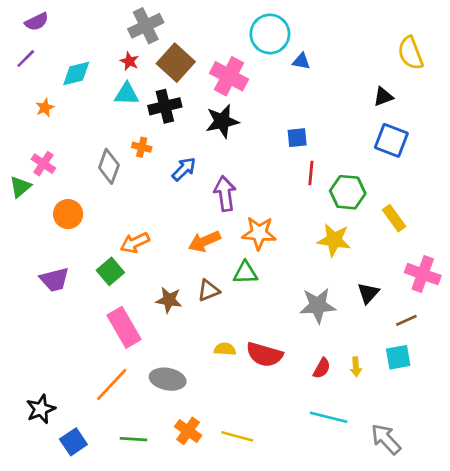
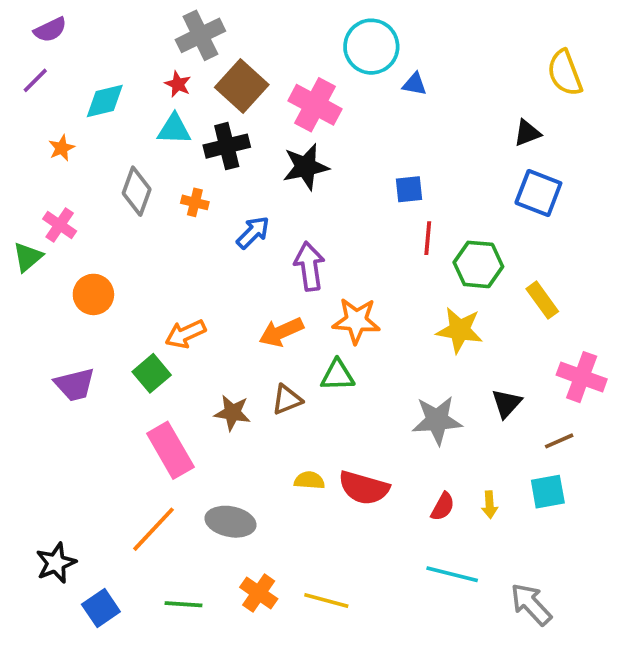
gray diamond: (109, 166) -> (137, 191), moved

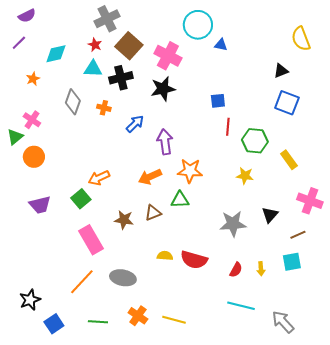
orange circle: (93, 294) -> (34, 157), moved
yellow star: (460, 330) -> (245, 176), size x0.7

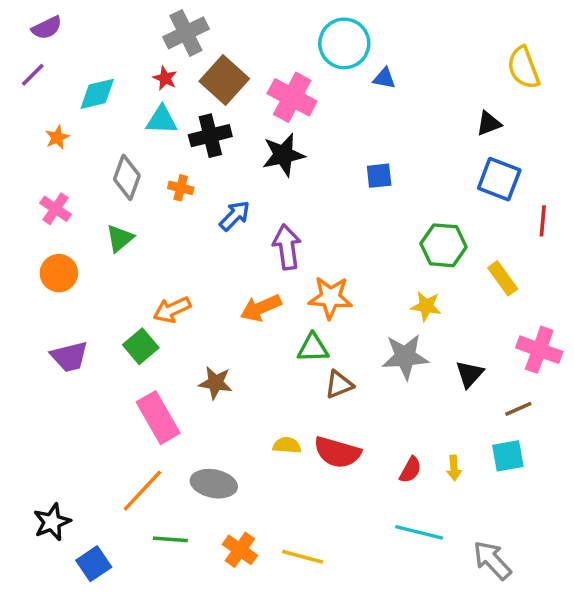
red line: (228, 127) -> (543, 221), moved
green triangle: (15, 137) -> (120, 238), moved
brown triangle: (153, 213) -> (339, 384), moved
gray star: (233, 224) -> (405, 357), moved
green line: (98, 322) -> (170, 539), moved

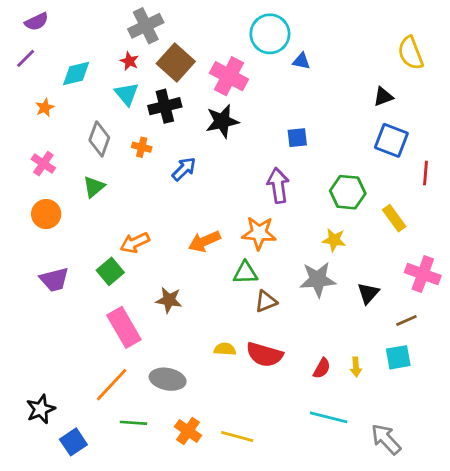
cyan triangle: (162, 120) -> (127, 94), turned 48
purple arrow: (287, 247) -> (278, 185), moved

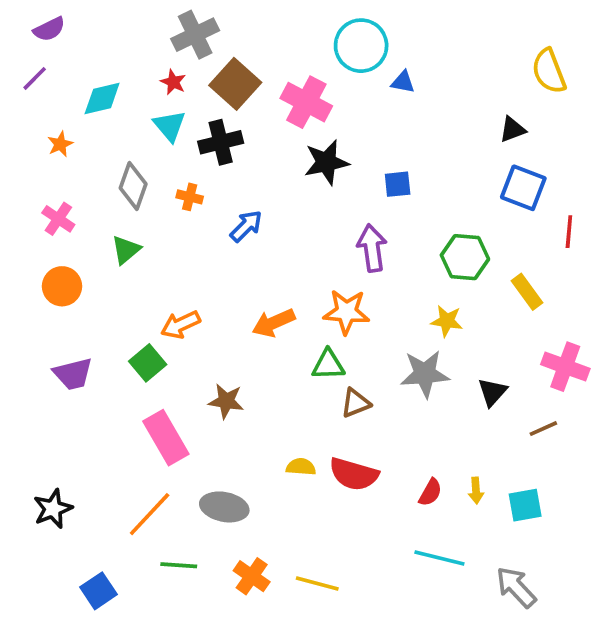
black star: (222, 121) -> (326, 162), moved
cyan square: (398, 357) -> (525, 505), moved
black star: (41, 409) -> (53, 509), moved

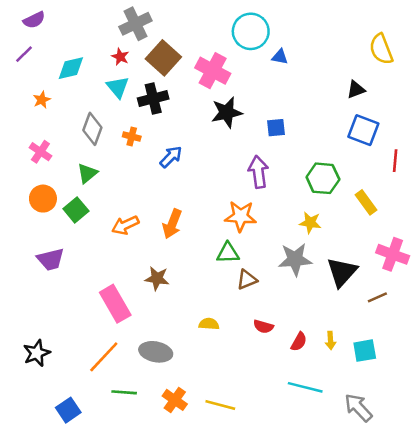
orange arrow: (274, 323) -> (172, 224), moved, turned -44
green square: (148, 363) -> (76, 210), moved
black triangle: (492, 392) -> (342, 272), size x1.5
red semicircle: (354, 474) -> (263, 326), moved, size x0.6

